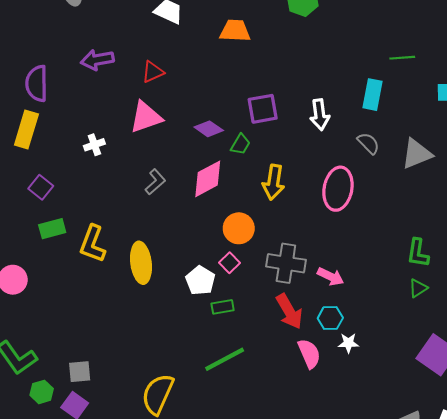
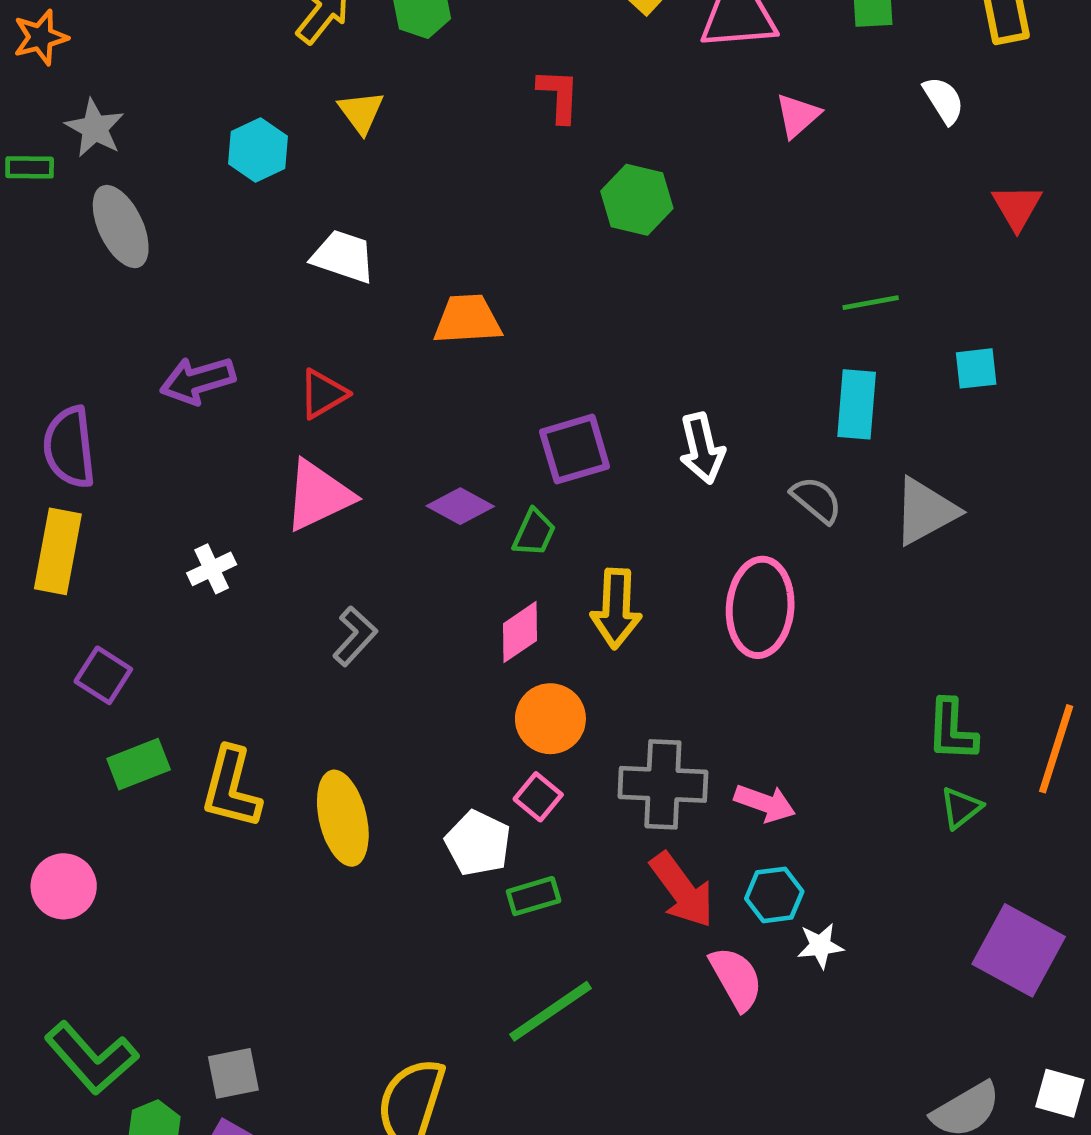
orange trapezoid: (235, 31) -> (468, 320), moved
cyan rectangle: (373, 95) -> (857, 404), moved
pink diamond: (208, 179) -> (520, 632), moved, size x0.7

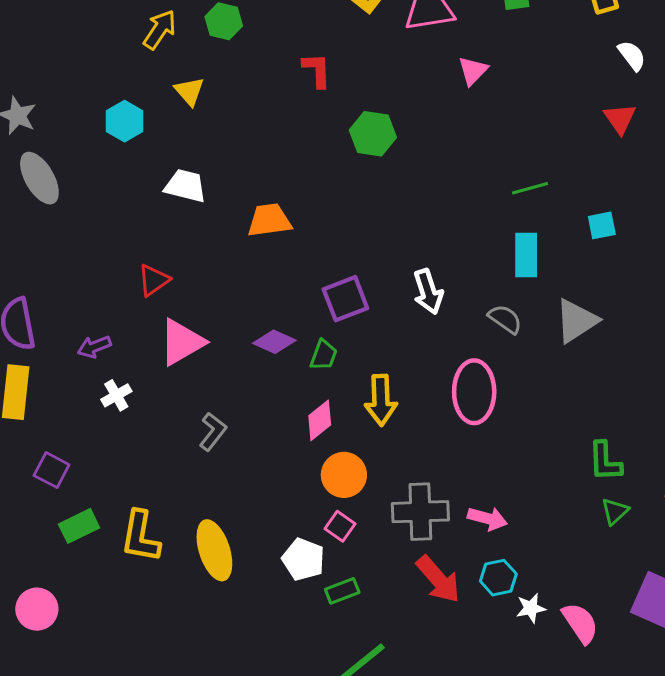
white semicircle: (944, 100) -> (632, 56), moved
purple arrow: (198, 380) -> (94, 347), moved, size x0.7
red triangle: (323, 394) -> (154, 280), moved
pink semicircle: (736, 978) -> (580, 623), moved

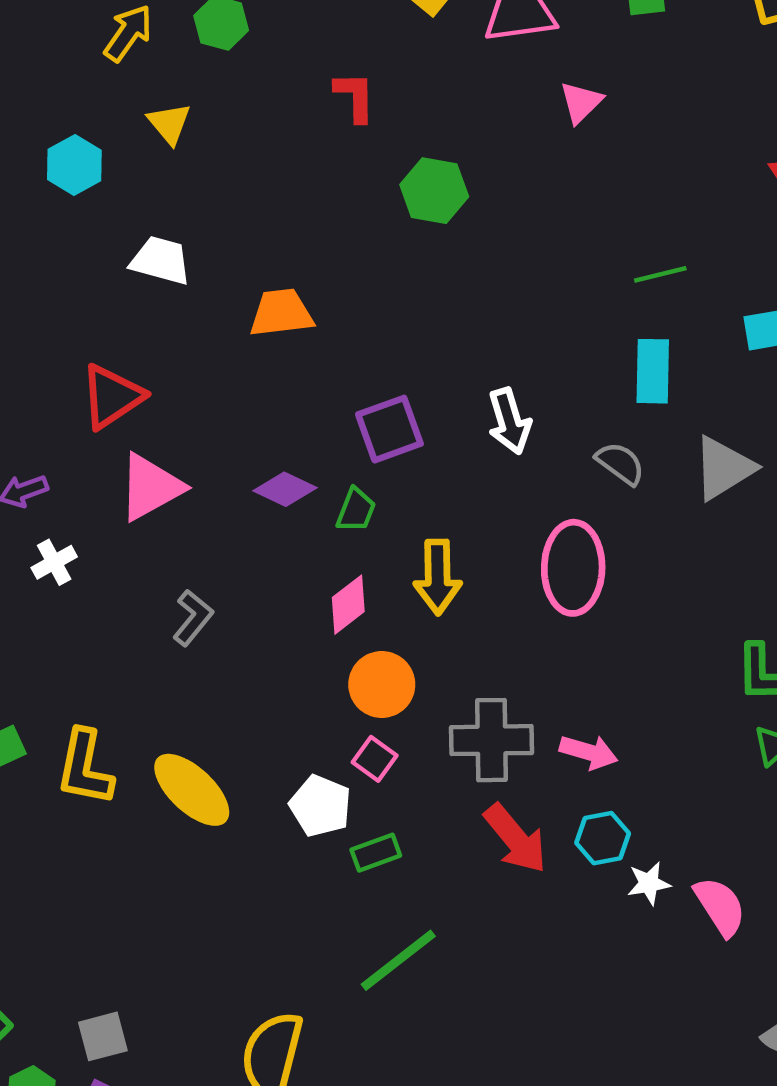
red triangle: (154, 280) -> (112, 396), size x1.4
yellow ellipse: (214, 550) -> (192, 790), turned -30

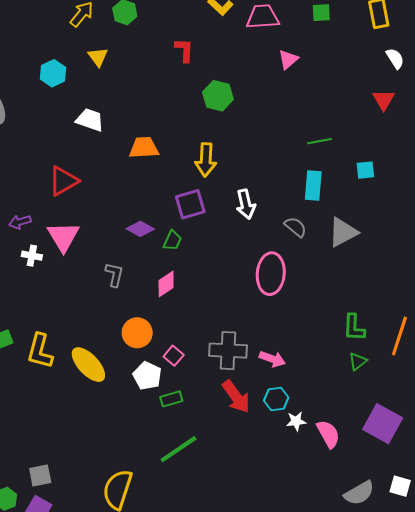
pink triangle: (151, 487) -> (63, 237), moved, turned -36
white cross: (54, 562) -> (32, 256), turned 36
yellow arrow: (438, 577) -> (206, 160), moved
gray L-shape: (193, 618) -> (114, 275), moved, turned -30
orange circle: (382, 684) -> (137, 333), moved

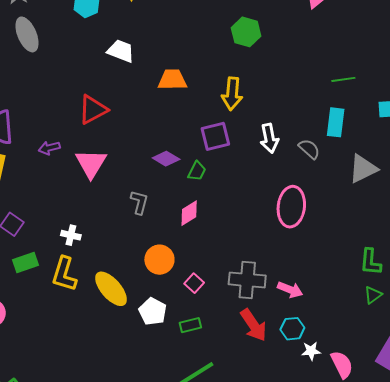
gray semicircle: (296, 227) -> (309, 149), moved
white cross: (32, 256) -> (71, 235), moved
white pentagon: (147, 376) -> (153, 311), moved

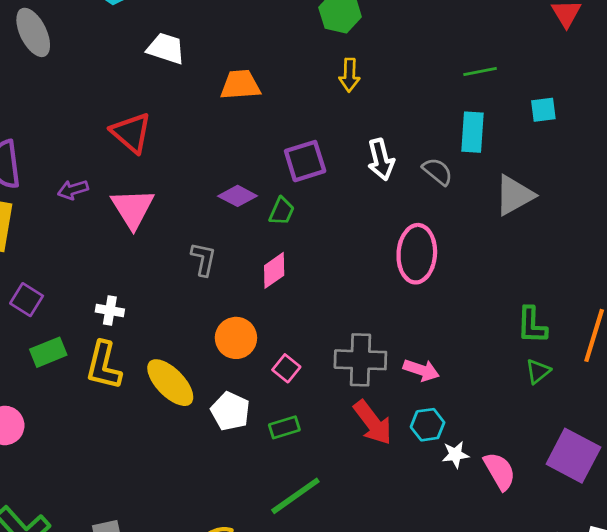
yellow arrow: (232, 94) -> (350, 75), moved, size x0.7
red triangle: (93, 110) -> (131, 133), turned -48

